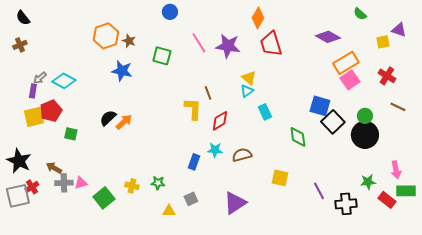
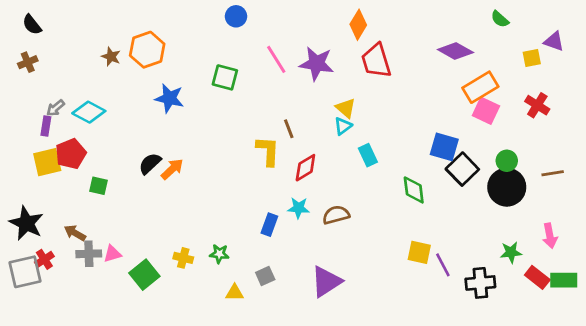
brown star: (129, 41) -> (111, 57), moved
pink square: (350, 80) -> (486, 111), turned -30
brown line: (398, 107) -> (553, 173), moved, turned -35
yellow square: (280, 178) -> (419, 252), moved
green rectangle: (406, 191) -> (564, 280), moved

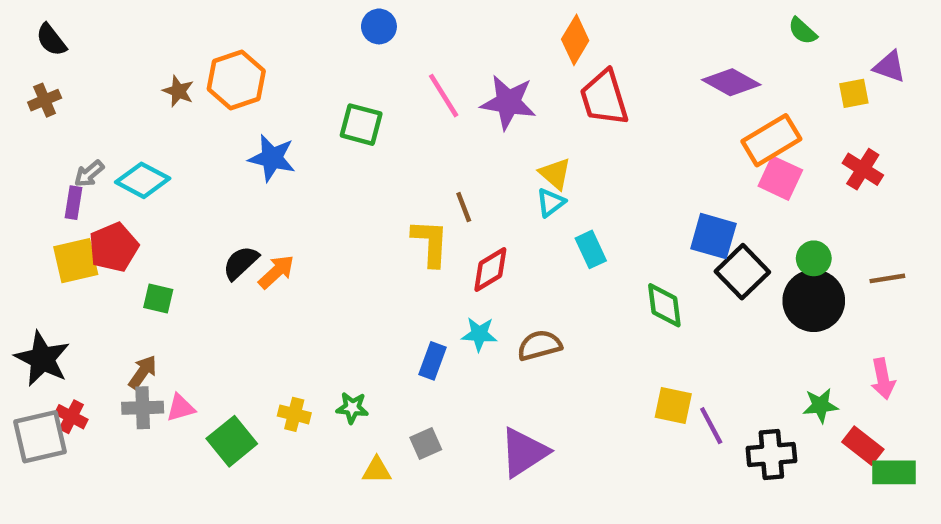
brown arrow: (75, 233) -> (143, 372), moved, turned 95
red cross: (44, 259) -> (71, 417), turned -30
green rectangle: (564, 280) -> (894, 472), moved

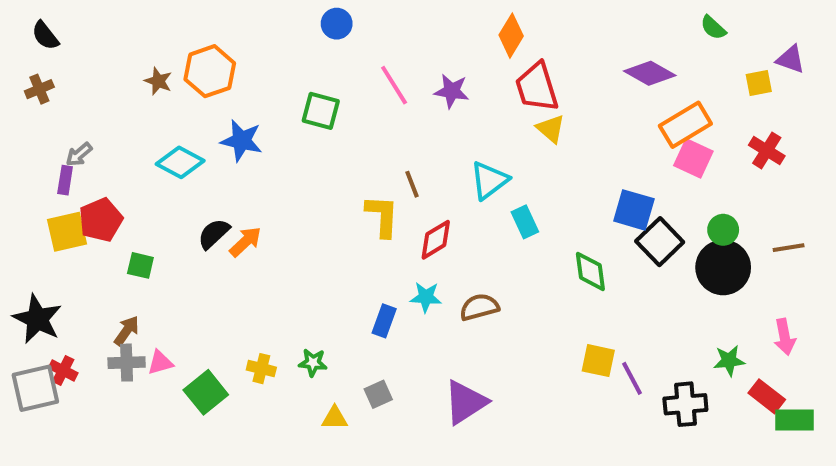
purple star: (508, 102) -> (452, 91), size x0.7
yellow triangle: (555, 174) -> (551, 129), moved
cyan diamond: (143, 180) -> (180, 162), moved
cyan triangle: (551, 203) -> (489, 180), size x1.5

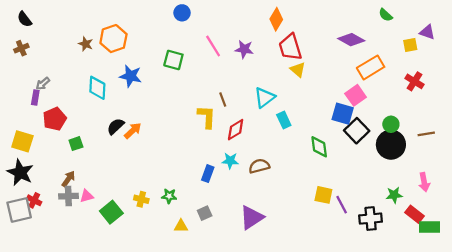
pink square: (693, 158) -> (356, 95), moved, turned 30
cyan diamond: (180, 162) -> (97, 88), turned 65
yellow square: (67, 232) -> (22, 141), moved, turned 30
green square: (140, 265) -> (76, 144), turned -32

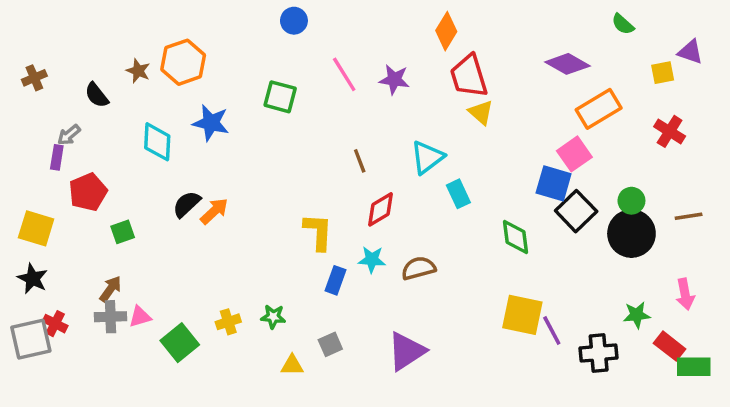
black semicircle: (25, 19) -> (97, 95), moved
yellow L-shape: (207, 117) -> (318, 232), moved
black star: (20, 172) -> (33, 279), size x0.7
yellow square: (323, 195) -> (522, 315), size x1.4
yellow cross: (141, 199) -> (228, 322), turned -32

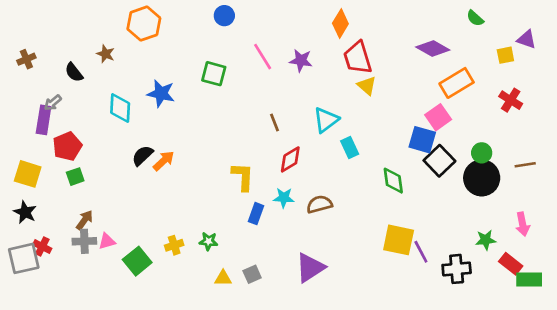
orange hexagon: (183, 62) -> (144, 24), moved
purple rectangle: (57, 157) -> (44, 120), size x1.5
green square: (123, 232) -> (75, 177), moved
gray square: (330, 344) -> (252, 274), moved

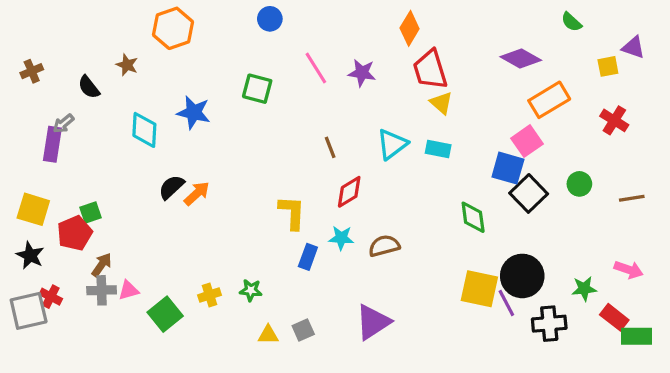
red pentagon: (67, 146) -> (75, 233), moved
cyan rectangle: (350, 148) -> (438, 149), moved, turned -54
black circle: (482, 178) -> (522, 276), moved
pink arrow: (523, 224) -> (629, 270), turned -60

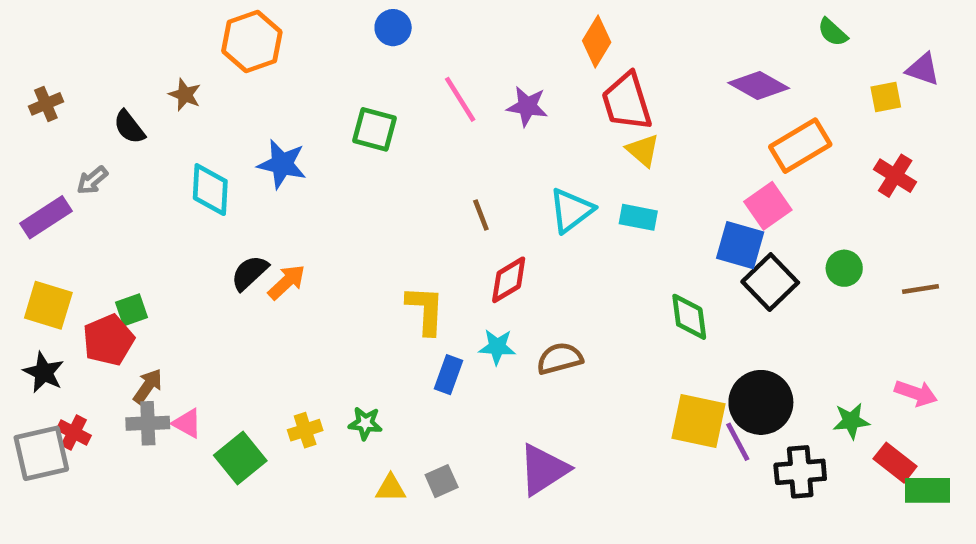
purple rectangle: (52, 144) -> (46, 217), moved, turned 48
pink triangle: (129, 290) -> (187, 423), turned 45

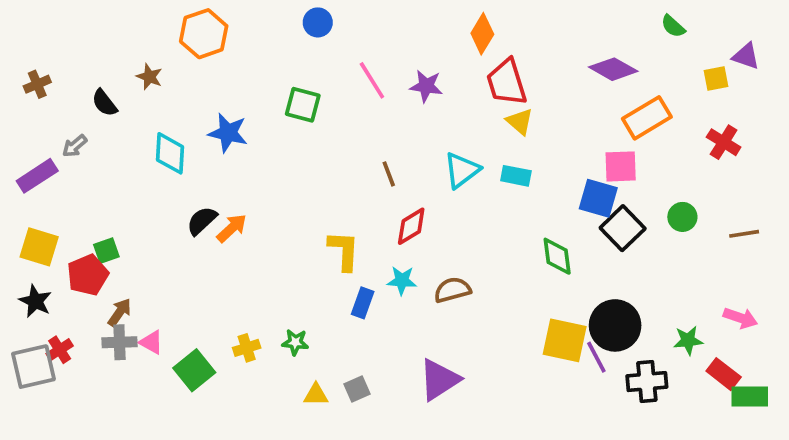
pink square: (768, 206) -> (621, 166), turned 33
red cross: (74, 433) -> (60, 350), turned 30

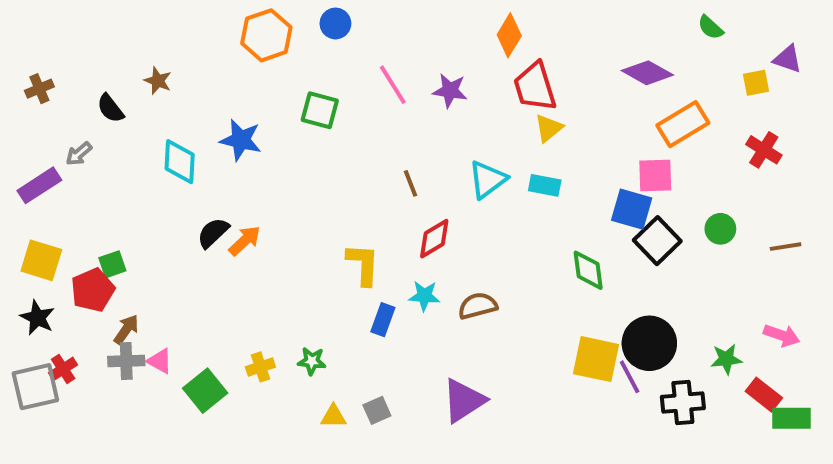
orange hexagon: (204, 34) -> (266, 35), moved
yellow triangle: (520, 122) -> (549, 128), turned 40

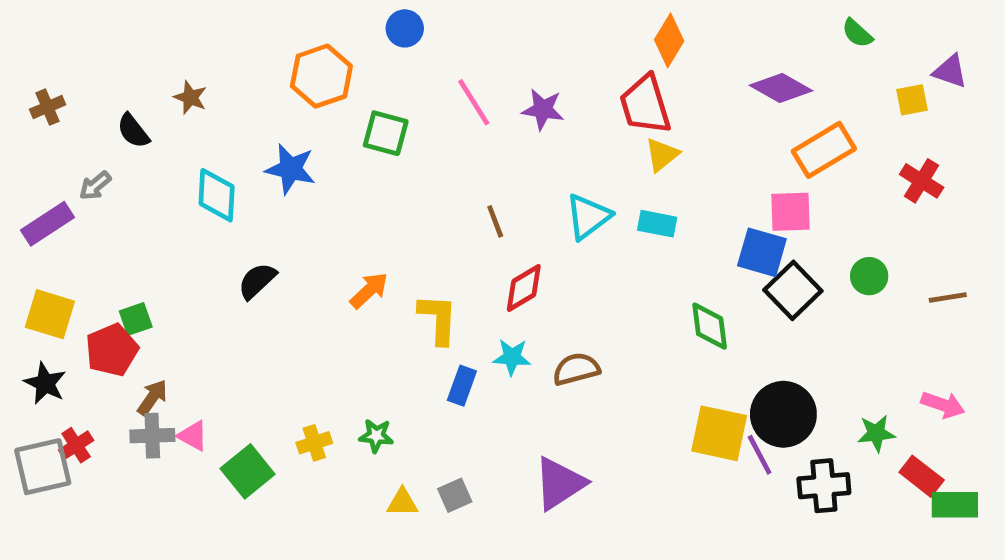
orange hexagon: (266, 35) -> (321, 76), moved
orange diamond: (509, 35) -> (669, 40), moved
orange arrow: (245, 241) -> (369, 290), moved

